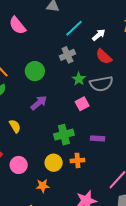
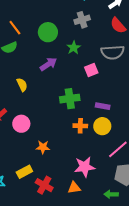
green star: (79, 79) -> (74, 48), moved
yellow circle: (54, 163) -> (102, 126), moved

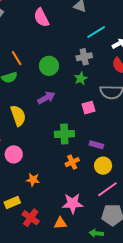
green star: (74, 48) -> (81, 79), moved
yellow semicircle: (22, 85) -> (18, 116), size x1.5
orange cross: (80, 126) -> (72, 162), turned -32
yellow circle: (102, 126) -> (103, 166), moved

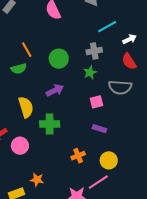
green cross: (64, 134) -> (50, 124), moved
purple rectangle: (96, 145) -> (99, 129), moved
orange star: (33, 180) -> (37, 180), moved
pink line: (107, 189) -> (98, 182), moved

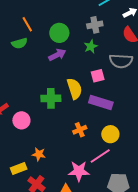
purple arrow: (55, 90) -> (57, 55), moved
yellow semicircle: (26, 107) -> (75, 89), moved
purple rectangle: (99, 129) -> (101, 103), size x1.6

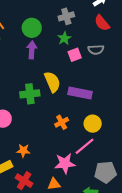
purple arrow: (57, 55) -> (32, 50), turned -54
gray semicircle: (121, 61) -> (96, 50), size x0.7
pink square: (98, 76) -> (75, 55), moved

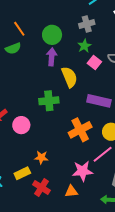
pink square: (75, 55) -> (94, 63), turned -32
yellow semicircle: (52, 82) -> (69, 77), moved
orange cross: (62, 122) -> (80, 130), size x1.6

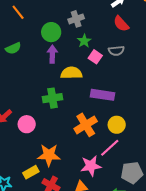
gray cross: (87, 24) -> (76, 19), moved
orange line: (19, 29) -> (18, 12), moved
yellow semicircle: (69, 77) -> (71, 73), turned -65
orange star: (41, 157) -> (49, 155), size x1.6

